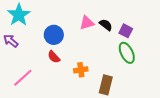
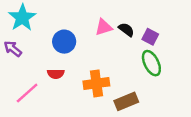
red semicircle: (54, 57) -> (56, 74), moved, turned -48
orange cross: (81, 70) -> (96, 83), size x1.5
brown rectangle: (106, 85) -> (126, 101), turned 54

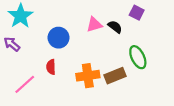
purple square: (150, 37) -> (137, 13), moved
red semicircle: (56, 74) -> (51, 67), turned 88
brown rectangle: (126, 101) -> (115, 76), moved

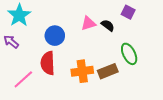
red semicircle: (51, 67) -> (48, 63), size x1.6

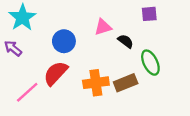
purple square: (128, 12) -> (149, 14), turned -32
black semicircle: (108, 25) -> (126, 41), moved
red semicircle: (48, 63) -> (56, 73), turned 45

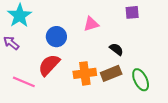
black semicircle: (126, 41) -> (116, 49), moved
green ellipse: (150, 63) -> (141, 80), moved
pink line: (27, 92) -> (24, 82), turned 65

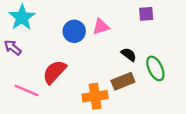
blue circle: (56, 37) -> (74, 31), moved
orange cross: (85, 73) -> (95, 96), moved
green ellipse: (141, 80) -> (155, 68), moved

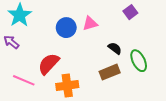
purple square: (146, 14) -> (130, 12), turned -32
orange cross: (95, 96) -> (67, 86), moved

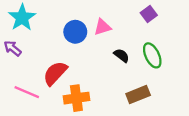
black semicircle: (115, 48) -> (121, 55), moved
green ellipse: (139, 61) -> (152, 55), moved
brown rectangle: (110, 72) -> (138, 95), moved

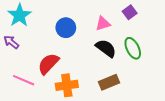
pink triangle: (103, 27) -> (103, 24), moved
black semicircle: (121, 55) -> (106, 48), size x1.5
brown rectangle: (138, 95) -> (109, 82), moved

